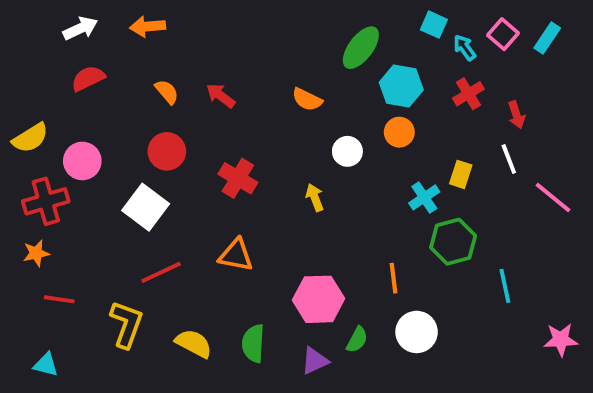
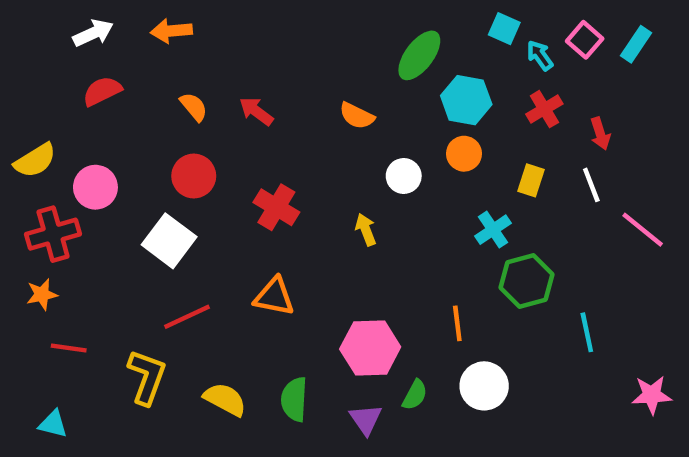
yellow rectangle: (461, 174) -> (531, 180), moved
purple triangle: (315, 361) -> (366, 419), turned -40

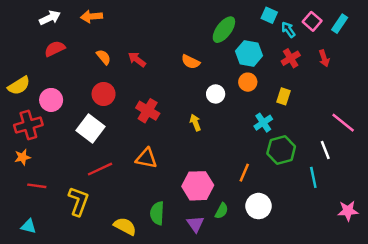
red arrow: (600, 134) -> (324, 58), moved
white line: (591, 185) -> (325, 150), moved
orange line: (457, 323) -> (244, 173), turned 30
yellow semicircle: (225, 399) -> (125, 226), moved

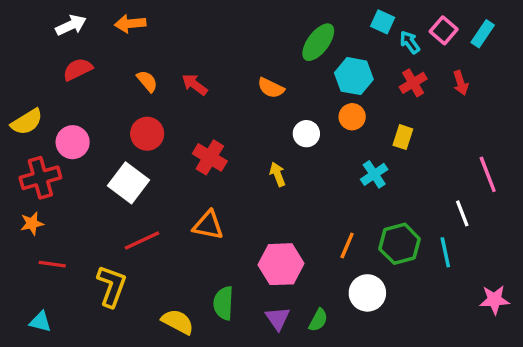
pink line: (343, 123) -> (488, 174), turned 30
green hexagon: (281, 150) -> (400, 244), moved
green semicircle: (222, 211) -> (318, 320), moved

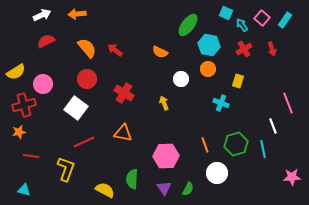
orange semicircle: (147, 81) -> (87, 48), size x1.5
cyan cross: (374, 174) -> (221, 103), turned -35
orange line: (347, 246) -> (205, 145), turned -42

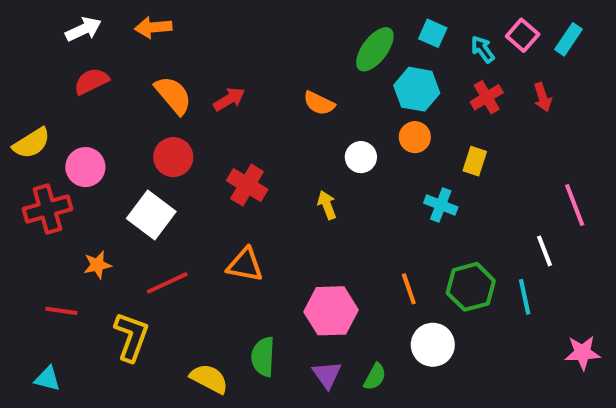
cyan square: (226, 13) -> (433, 33), moved
red arrow: (115, 50) -> (229, 99), turned 112
orange star: (19, 132) -> (97, 265), moved

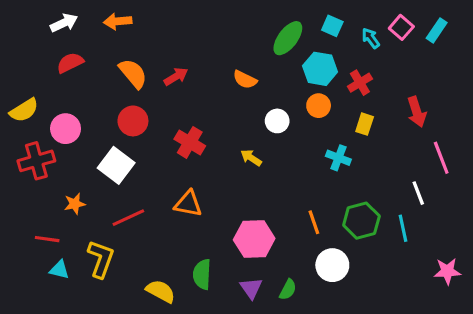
red cross: (487, 97) -> (360, 83), moved
red arrow: (543, 97) -> (417, 112), moved, size x1.4
yellow arrow: (327, 205) -> (251, 158), turned -35
cyan triangle: (47, 379) -> (59, 270), moved

